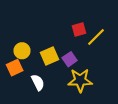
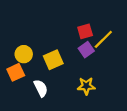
purple square: (70, 59) -> (86, 50), moved
yellow star: (80, 80) -> (86, 86), size x0.7

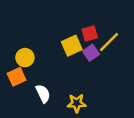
yellow square: (53, 60) -> (72, 46), moved
yellow star: (86, 86) -> (77, 103), moved

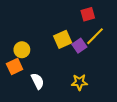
red square: (90, 34) -> (88, 14), moved
yellow star: (77, 103) -> (79, 82), moved

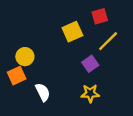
yellow square: (63, 39) -> (72, 32), moved
purple square: (79, 46) -> (90, 64), moved

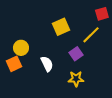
red square: (100, 16) -> (102, 14), moved
white semicircle: (43, 92) -> (47, 64), moved

